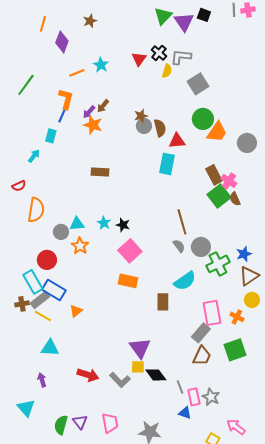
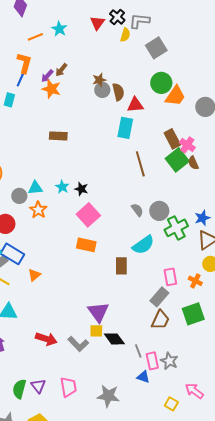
brown line: (182, 222) -> (140, 164), moved
pink rectangle: (212, 313) -> (170, 277), size x0.7

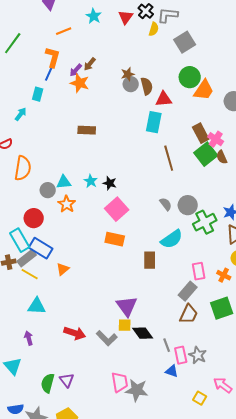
cyan star: (59, 29) -> (94, 16), moved
pink trapezoid: (68, 387) -> (120, 382), moved

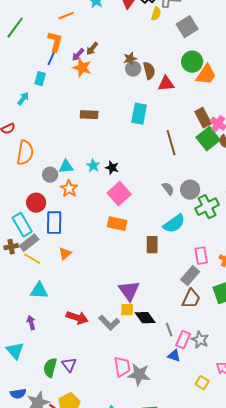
cyan rectangle: (154, 122) -> (139, 114), moved
blue rectangle: (41, 248) -> (54, 223), moved, turned 60
pink rectangle: (181, 355) -> (183, 340), turned 36

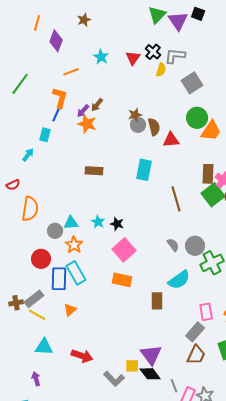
brown rectangle: (203, 118) -> (208, 174), turned 30
cyan rectangle: (22, 225) -> (76, 273), moved
purple triangle: (129, 291) -> (151, 355), moved
red arrow: (77, 318) -> (82, 356), moved

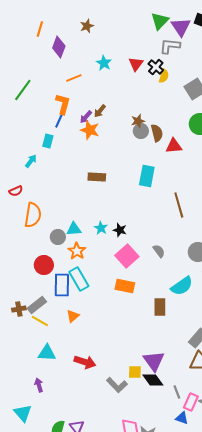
black cross: (153, 52) -> (156, 67), moved
gray L-shape: (175, 56) -> (170, 46), moved
gray semicircle: (173, 245) -> (159, 251), moved

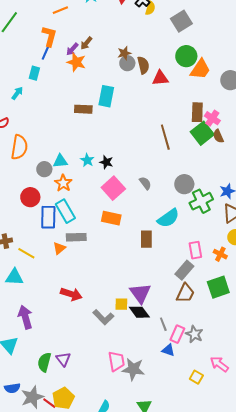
cyan rectangle: (147, 176) -> (106, 96), moved
gray rectangle: (37, 305) -> (76, 237), moved, turned 36
cyan triangle: (47, 353) -> (14, 277), moved
purple arrow: (39, 385) -> (25, 317), size x1.6

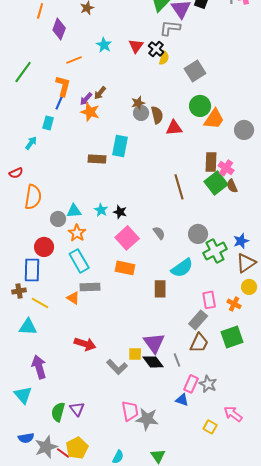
blue rectangle: (48, 217) -> (32, 270), moved
orange triangle: (59, 248) -> (73, 298), turned -48
gray line: (163, 324) -> (177, 360), moved

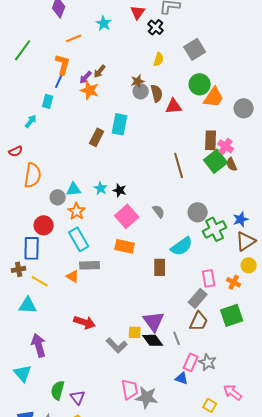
red triangle: (136, 46) -> (138, 12), moved
yellow semicircle: (164, 58) -> (159, 59), moved
brown rectangle: (97, 159) -> (97, 137), turned -66
purple triangle: (77, 409) -> (78, 397), moved

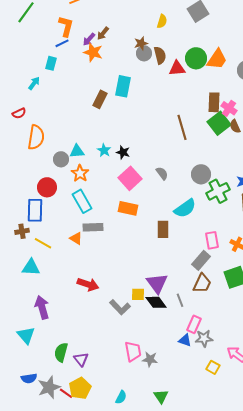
blue line: (59, 81) -> (62, 43), turned 40
green circle: (200, 84) -> (196, 58), moved
gray star: (208, 362) -> (204, 338), moved, turned -30
gray star: (147, 397) -> (150, 359), size x0.7

